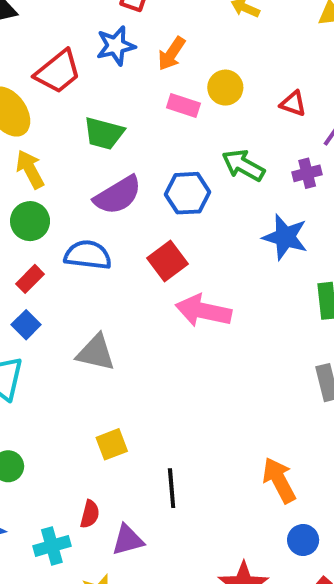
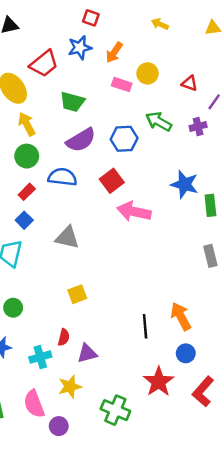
blue star: (285, 237) -> (185, 184), moved
black line: (172, 488) -> (145, 326), moved
blue circle: (303, 540) -> (186, 353), moved

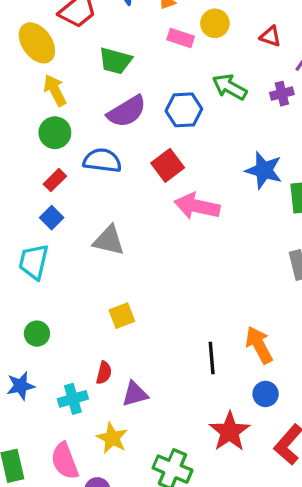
yellow star: (70, 387) -> (112, 438), turned -30

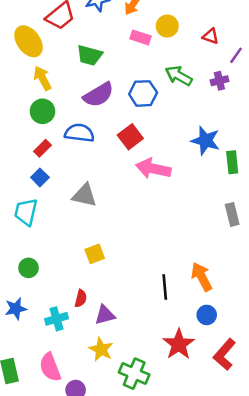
yellow star: (112, 438) -> (101, 349), moved

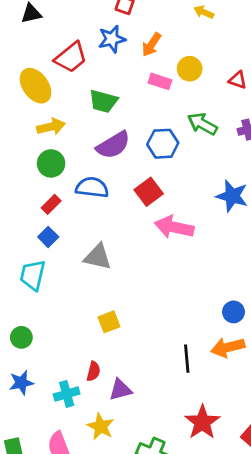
yellow arrow: (42, 78) -> (51, 127), turned 105
green circle: (28, 268) -> (21, 337), moved
orange arrow: (202, 277) -> (228, 347), turned -76
blue circle: (207, 315) -> (233, 312), moved
yellow star: (101, 349) -> (101, 427), moved

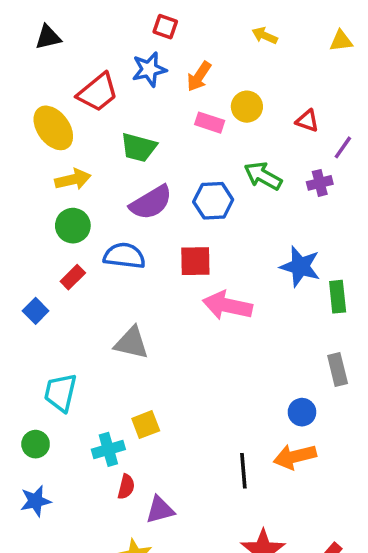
red square: (149, 192) -> (195, 261), turned 36
blue square: (48, 237) -> (36, 311), moved
cyan trapezoid: (33, 275) -> (60, 393), moved
cyan cross: (67, 394) -> (108, 449), moved

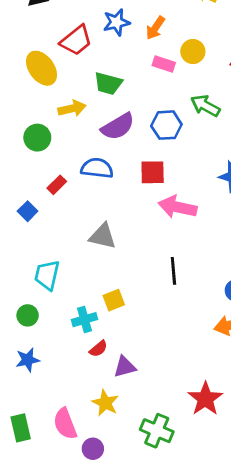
yellow arrow: (73, 179) -> (72, 108), moved
green circle: (73, 226) -> (37, 138), moved
black line: (243, 471) -> (173, 271), moved
red semicircle: (126, 487) -> (98, 349), turned 36

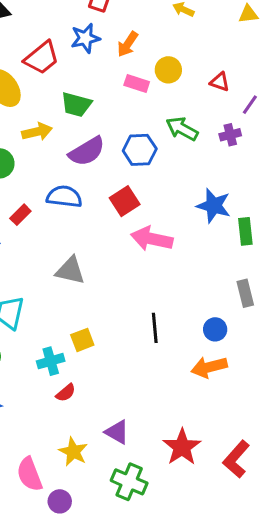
red square: (153, 172) -> (125, 201), turned -32
black line: (173, 271) -> (155, 328), moved
purple triangle: (125, 367) -> (117, 432), moved, turned 45

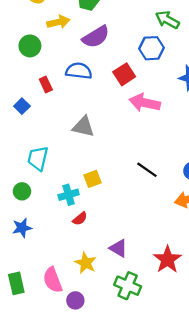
blue hexagon: (140, 150) -> (151, 48), moved
red rectangle: (20, 215) -> (46, 85), turned -70
black line: (155, 328) -> (147, 170), turned -50

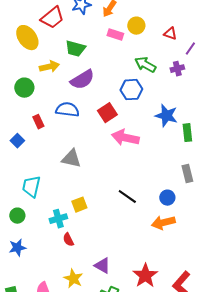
red semicircle: (80, 219) -> (68, 240), turned 104

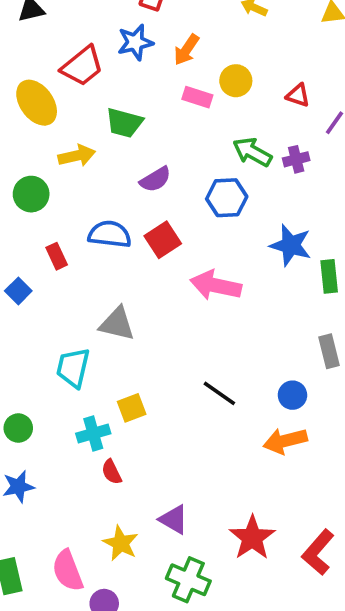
purple cross: (177, 69) -> (296, 159), moved
purple semicircle: (82, 80) -> (155, 179), moved, size x0.7
red square: (107, 113) -> (163, 240), moved
cyan trapezoid: (31, 187) -> (73, 368), moved

